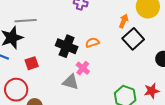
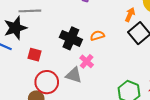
red square: (32, 63) -> (35, 55), turned 32
red circle: (16, 90) -> (47, 82), moved

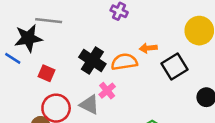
orange arrow: (130, 15) -> (148, 48), moved, turned -128
orange semicircle: (97, 36) -> (124, 62), size x1.5

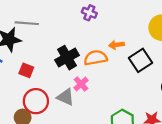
black cross: (92, 60) -> (67, 58), turned 30

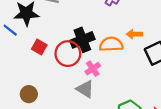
gray triangle: (66, 97) -> (85, 89), moved
red circle: (36, 101) -> (68, 54), moved

